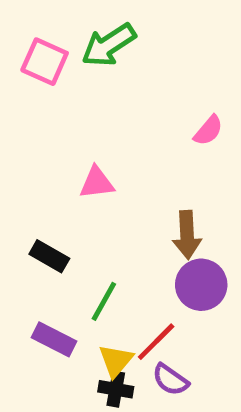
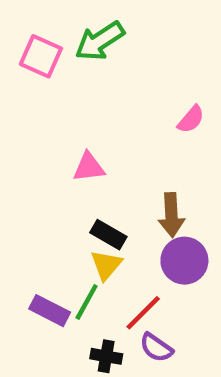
black rectangle: (49, 256) -> (108, 235), moved
green line: (104, 301) -> (87, 302), moved
yellow triangle: (116, 361) -> (106, 265), moved

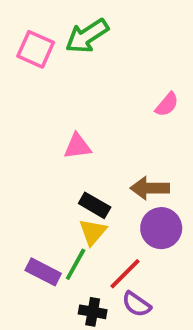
brown arrow: (171, 215) -> (150, 188), turned 93

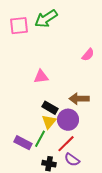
pink square: (36, 49) -> (19, 26), turned -30
purple circle: (161, 228) -> (68, 120), moved

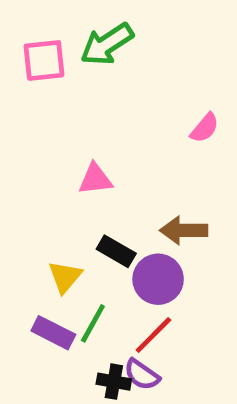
yellow triangle: (49, 122) -> (65, 277), moved
purple semicircle: (72, 160) -> (142, 375), moved

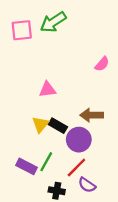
yellow triangle: (65, 277) -> (40, 124), moved
purple semicircle: (142, 375) -> (87, 185), moved

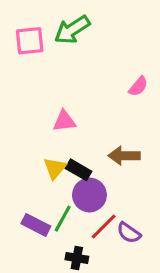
purple circle: (79, 140) -> (89, 195), moved
purple semicircle: (87, 185) -> (129, 233), moved

